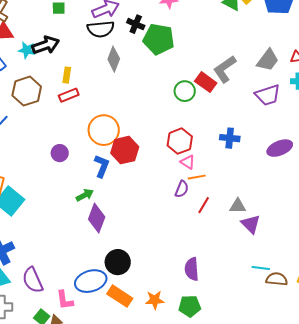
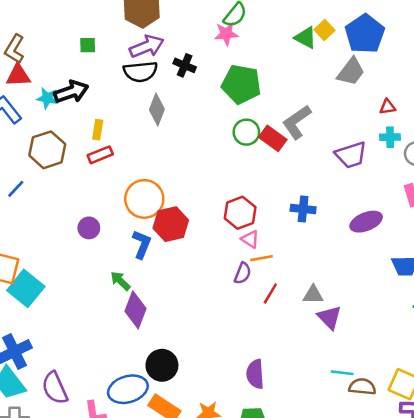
green pentagon: (159, 39) -> (241, 84), moved
gray trapezoid: (268, 60) -> (351, 72), moved
green circle: (185, 91) -> (246, 132), moved
green arrow: (85, 195) -> (120, 281), turned -108

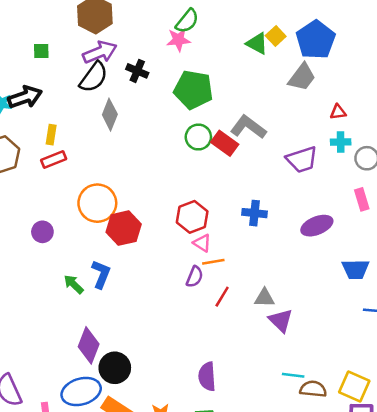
black semicircle: (140, 72) -> (94, 77), turned -48
gray L-shape: (297, 122) -> (248, 127), turned 72
blue L-shape: (142, 244) -> (101, 274), moved
purple diamond: (135, 310) -> (89, 345), moved

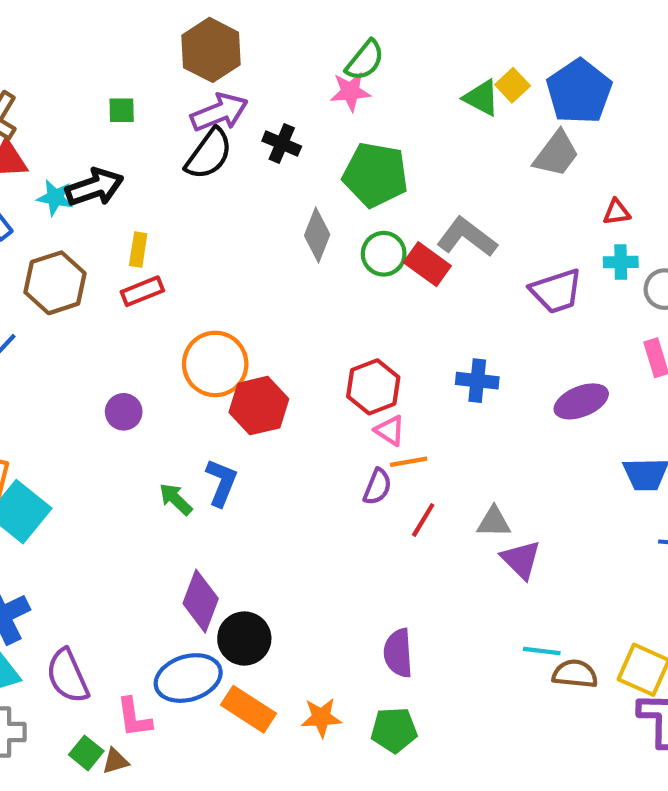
gray diamond: (110, 115) -> (317, 235), moved

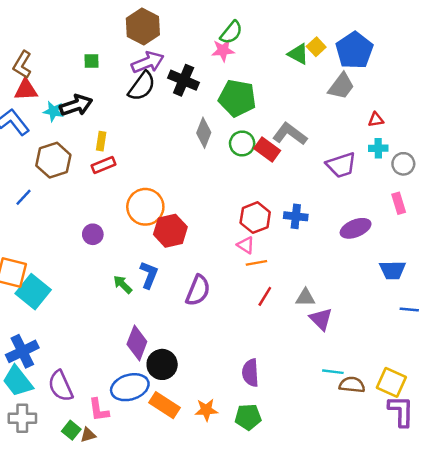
black cross: (282, 144) -> (184, 80), size x1.4
red hexagon: (373, 387) -> (255, 218), moved
purple semicircle: (377, 487) -> (198, 290), moved, size x1.5

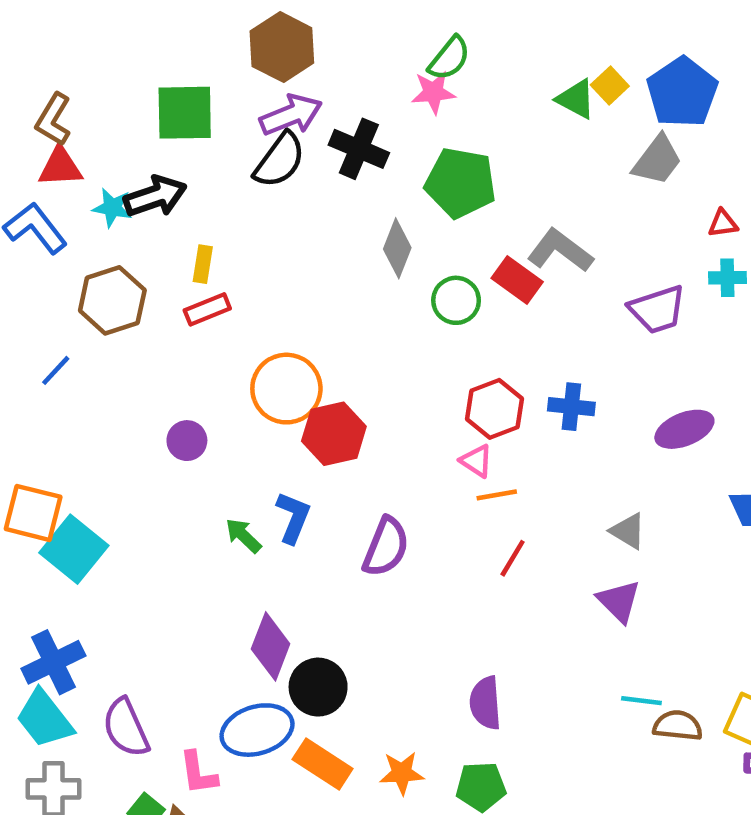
green square: (92, 61) -> (185, 113), size x2.0
green circle: (242, 143) -> (456, 300), moved
gray triangle: (305, 298) -> (628, 531), moved, turned 30

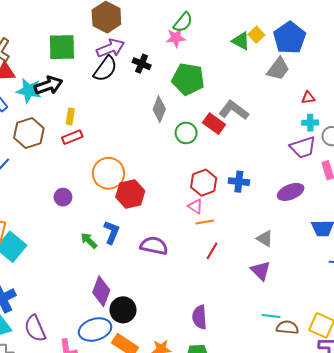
black cross: (359, 149) -> (142, 64), size x0.7
cyan star: (112, 208) -> (29, 91), size x1.4
purple trapezoid: (657, 309) -> (303, 147), moved
purple semicircle: (386, 547) -> (154, 246), turned -100

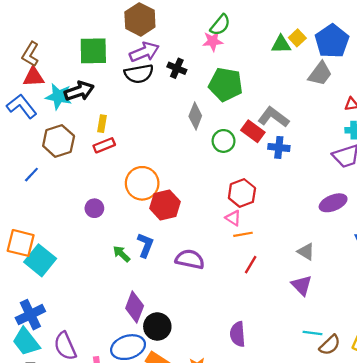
green triangle: (241, 41) -> (281, 44), turned -30
black semicircle: (105, 69) -> (139, 74), turned 44
blue cross: (239, 182) -> (279, 147), moved
brown semicircle: (287, 327) -> (330, 345), turned 130

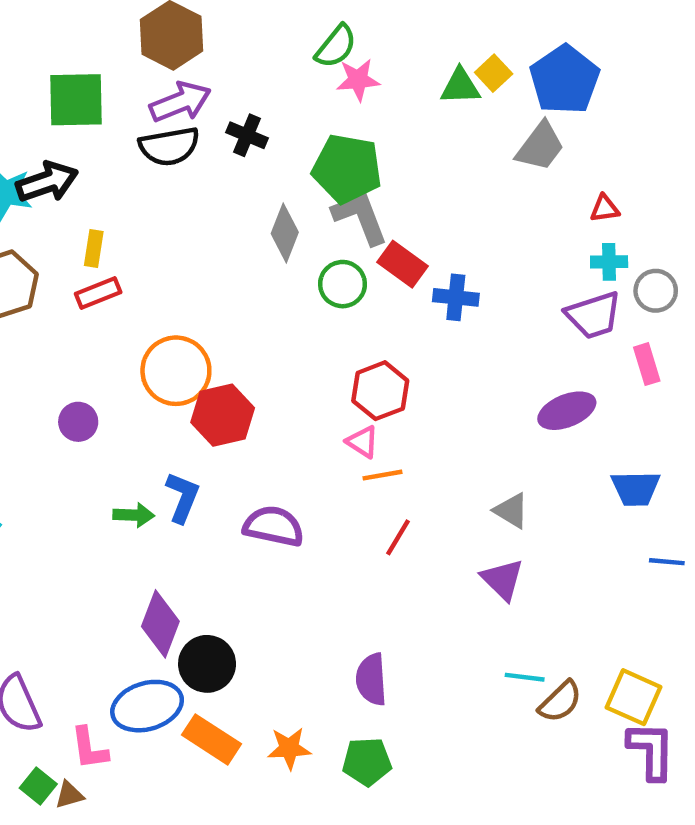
pink star: (213, 41) -> (358, 80), moved
gray L-shape: (273, 117) -> (360, 217), moved, turned 32
green arrow: (122, 254) -> (134, 515), turned 138

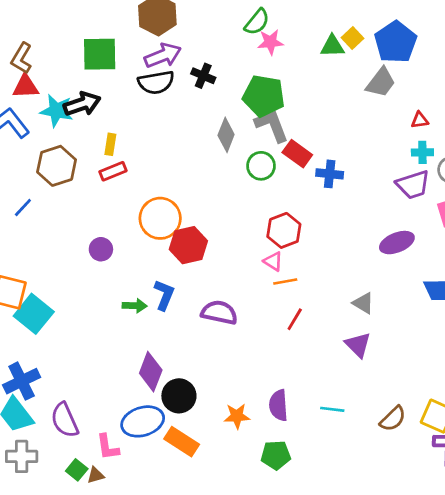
cyan line: (525, 677) -> (332, 409), moved
orange star: (289, 748) -> (237, 416), moved

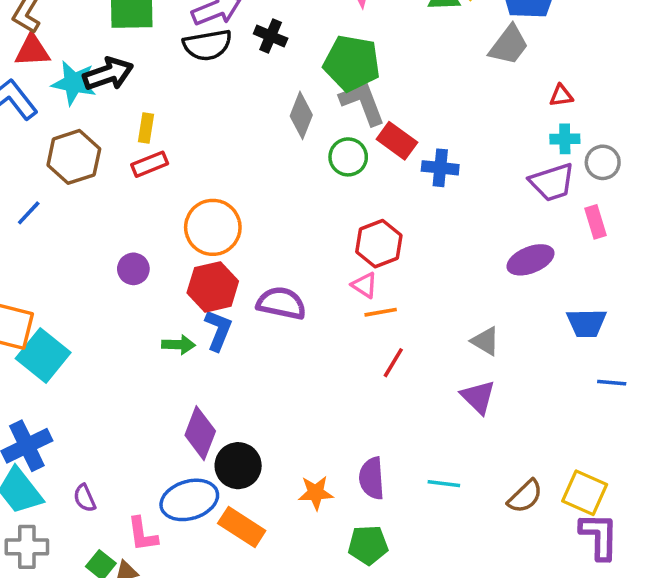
red hexagon: (188, 245) -> (213, 287), moved
purple semicircle: (219, 312) -> (281, 303), moved
purple semicircle: (65, 420) -> (85, 498), size x0.6

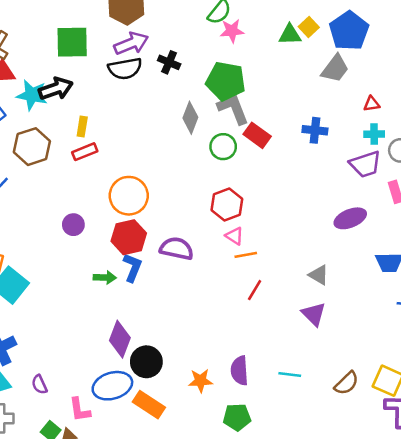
blue cross: (440, 168) -> (315, 130), moved
red hexagon: (379, 244) -> (227, 204), moved

